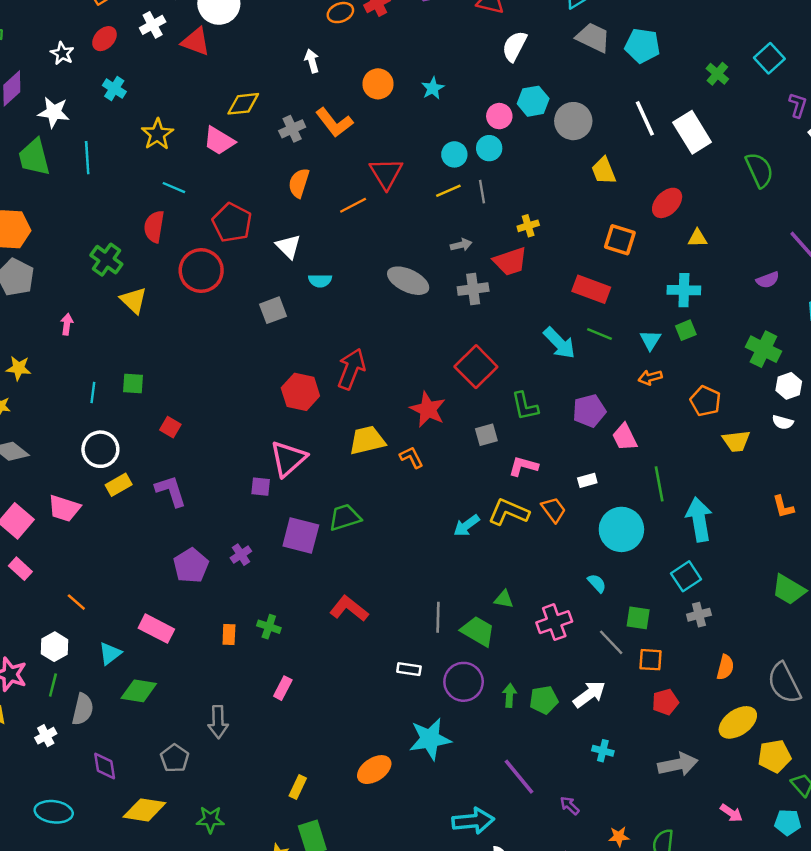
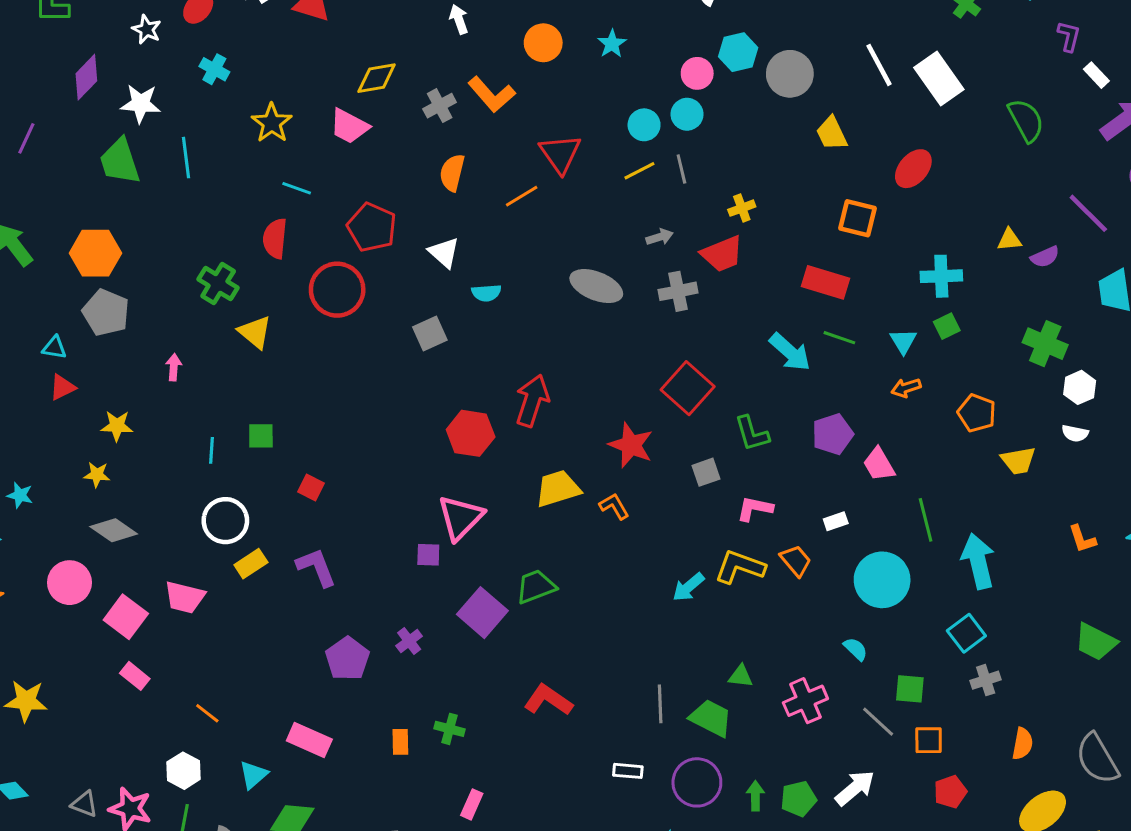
yellow triangle: (697, 238) -> (1009, 240), moved
purple square: (301, 535) -> (482, 613), turned 30

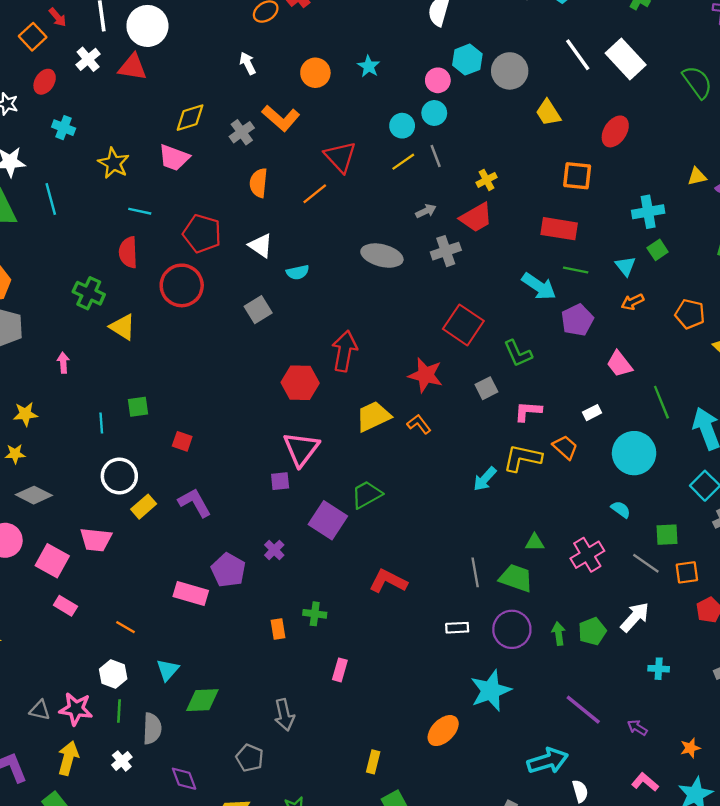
purple pentagon: (833, 434) -> (577, 320), moved
pink rectangle: (309, 740) -> (191, 593), moved

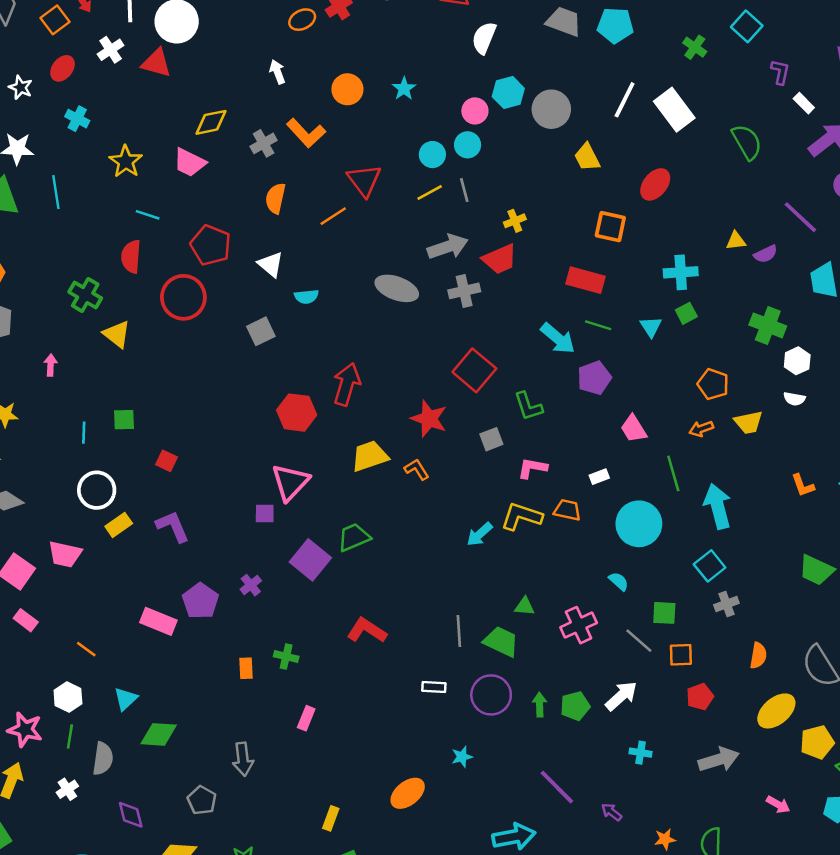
white line: (578, 55) -> (625, 100), turned 56
gray arrow: (426, 211) -> (448, 247), size x1.8
orange arrow: (632, 302) -> (701, 429), moved
orange trapezoid: (565, 447) -> (567, 510), turned -36
cyan star: (491, 691) -> (462, 757), size x0.5

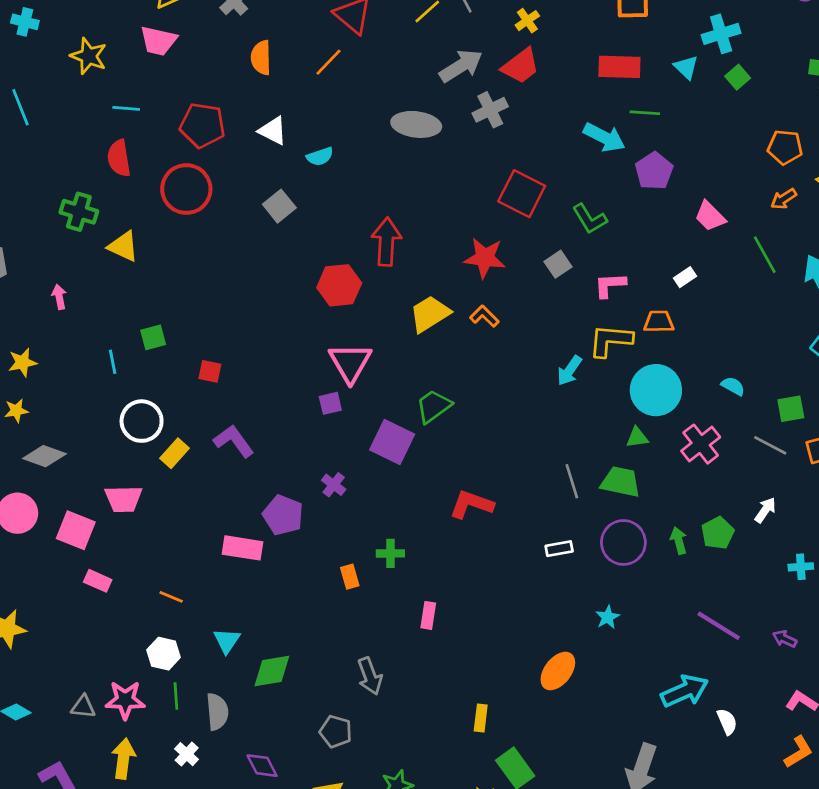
cyan triangle: (651, 327) -> (686, 67), moved
cyan circle: (639, 524) -> (656, 390), moved
white arrow: (621, 696) -> (765, 510), size x0.7

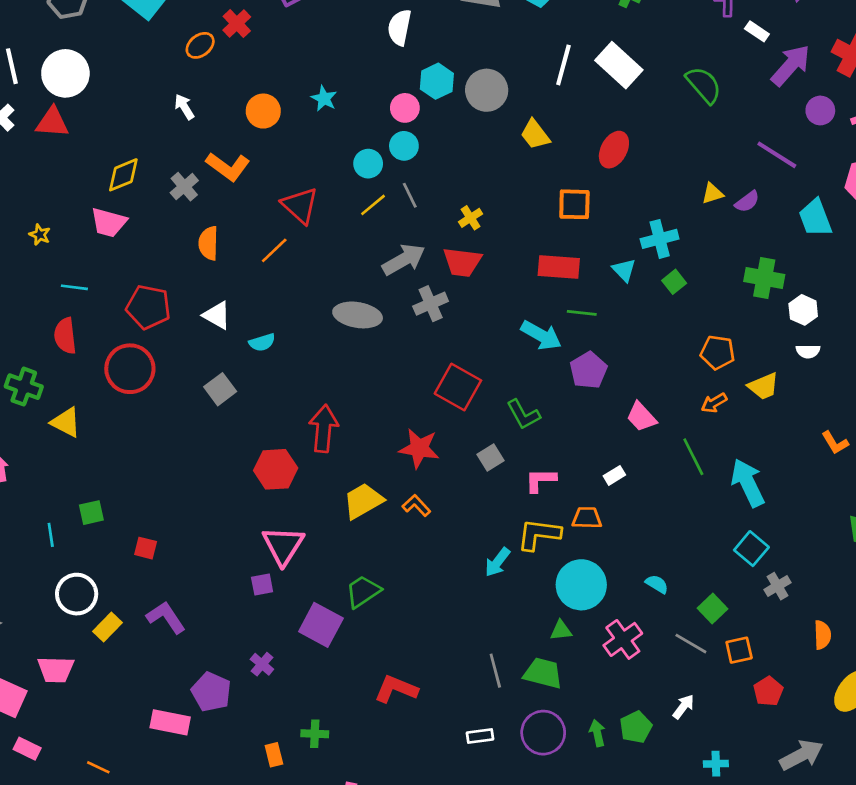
yellow star: (89, 56) -> (40, 235), size x0.6
red trapezoid: (521, 66) -> (462, 262), turned 42
green square: (791, 409) -> (713, 609), turned -36

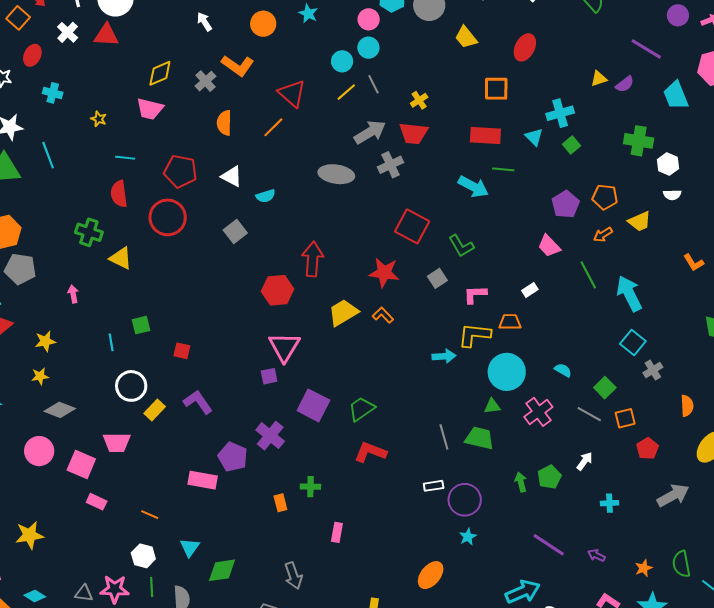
purple pentagon: (588, 370) -> (566, 204), moved
cyan arrow: (497, 562) -> (444, 356), turned -130
green trapezoid: (363, 592) -> (361, 409), moved
purple cross: (262, 664) -> (270, 436), size x1.6
purple circle: (543, 733) -> (465, 500), moved

